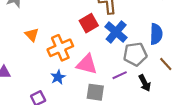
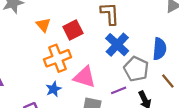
red square: (89, 23) -> (73, 30), moved
orange triangle: (32, 35) -> (43, 25), moved
gray pentagon: (135, 54) -> (136, 69), turned 30

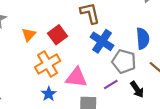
orange triangle: (43, 25) -> (29, 35), turned 32

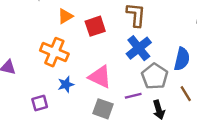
orange cross: (48, 64) -> (54, 52), moved, turned 35

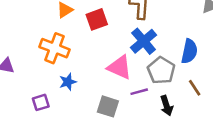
pink triangle: (100, 77) -> (120, 67), moved

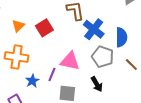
blue cross: (144, 41) -> (94, 29), moved
purple line: (139, 92) -> (52, 74), moved, turned -40
black arrow: (167, 106) -> (97, 84), moved

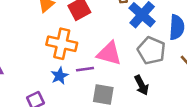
orange cross: (17, 57) -> (62, 44), moved
purple line: (52, 74) -> (85, 69), turned 56

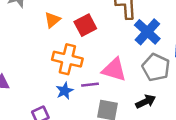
black arrow: (142, 85) -> (146, 102), turned -90

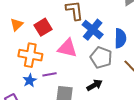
pink triangle: (114, 70) -> (67, 48), moved

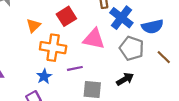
orange triangle: (17, 25) -> (33, 26), moved
blue semicircle: (120, 38) -> (152, 27), turned 78
blue star: (30, 80) -> (44, 76), moved

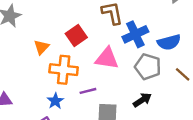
blue cross: (121, 18) -> (135, 34), turned 30

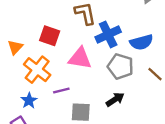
red square: (76, 36) -> (50, 36), turned -36
orange cross: (64, 70) -> (37, 70), turned 32

